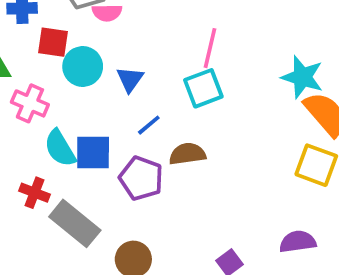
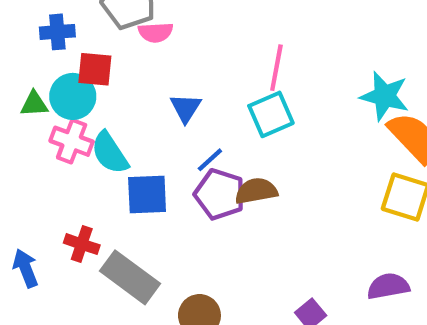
cyan circle: (83, 66) -> (73, 96), moved
cyan semicircle: (60, 148) -> (110, 153), moved
purple pentagon: (141, 178) -> (220, 194), moved

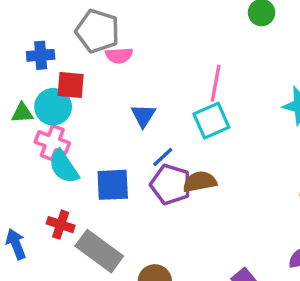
cyan semicircle: (110, 153) -> (64, 167), moved

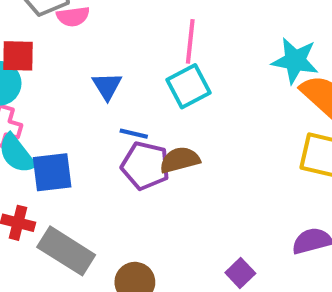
blue line: (163, 157) -> (134, 134), turned 60
blue square: (113, 185) -> (52, 172), moved

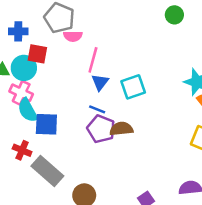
pink line: (190, 41) -> (93, 60), moved
blue triangle: (107, 86) -> (100, 82), moved

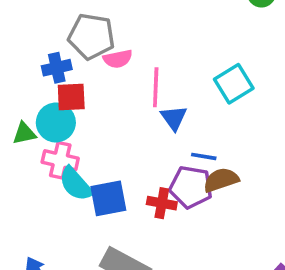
blue cross: (18, 31) -> (57, 68), moved
cyan square: (133, 87) -> (234, 84), moved
blue line: (97, 109) -> (204, 156), moved
red cross: (22, 150) -> (162, 203), moved

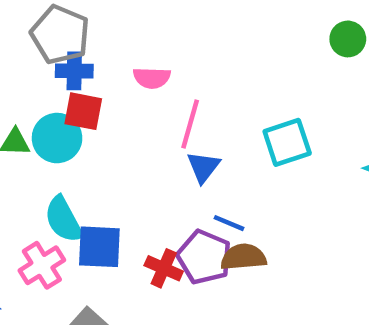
gray pentagon: (91, 36) -> (60, 35), moved
pink cross: (60, 160) -> (42, 265), moved, turned 32

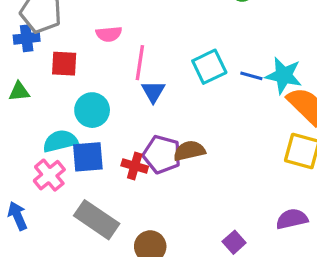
blue cross: (74, 71) -> (27, 38), moved
cyan circle: (57, 138) -> (92, 110), moved
cyan semicircle: (63, 219) -> (60, 141), turned 112
blue line: (229, 223) -> (251, 76), moved

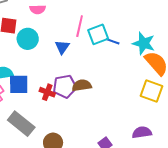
pink line: (140, 63) -> (80, 26), moved
blue line: (251, 76) -> (113, 41), moved
cyan circle: (92, 110) -> (28, 39), moved
purple pentagon: (162, 154) -> (65, 86), turned -30

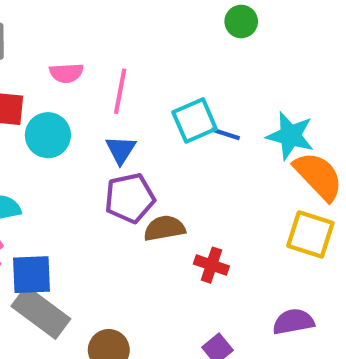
pink line: (80, 26) -> (120, 91), moved
blue square: (19, 84) -> (31, 275), moved
purple pentagon: (65, 86) -> (130, 198), moved
red cross: (47, 92) -> (211, 265), moved

